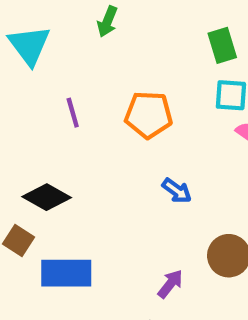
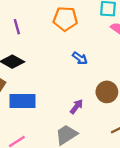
purple line: (73, 113) -> (17, 27), moved

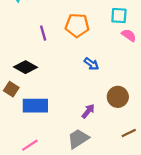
purple line: (17, 27) -> (43, 33), moved

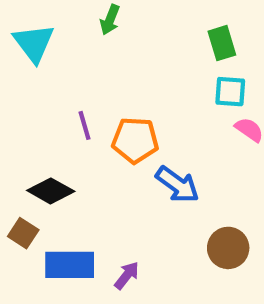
orange pentagon: (77, 25) -> (135, 140), moved
blue arrow: (91, 64) -> (177, 185), size x1.5
purple arrow: (88, 111) -> (127, 275), moved

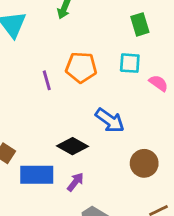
cyan square: (230, 92) -> (130, 63), moved
orange pentagon: (135, 140) -> (81, 67), moved
black diamond: (51, 191) -> (73, 146), moved

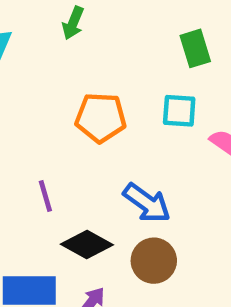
purple line: (47, 80) -> (45, 196), moved
brown circle: (144, 163) -> (154, 261), moved

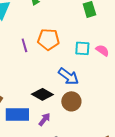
cyan square: (179, 111) -> (82, 48), moved
purple line: (45, 196) -> (24, 45), moved

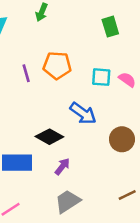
brown circle: (71, 101) -> (122, 139), moved
purple arrow: (44, 119) -> (62, 166), moved

